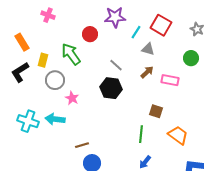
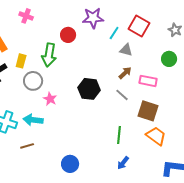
green arrow: (71, 54) -> (49, 55), turned -135
gray line: (116, 65) -> (122, 95), moved
brown square: (156, 111) -> (148, 111), moved, size x1.5
brown line: (82, 145) -> (27, 146), moved

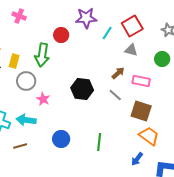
red square: (139, 26) -> (132, 26), turned 30
gray triangle: (126, 50) -> (131, 50), moved
green line: (119, 135) -> (99, 142), moved
blue arrow: (123, 163) -> (137, 159), moved
blue circle: (70, 164) -> (61, 139), moved

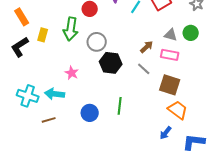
gray triangle: (131, 50) -> (171, 35), moved
gray circle: (26, 81) -> (97, 42), moved
green line: (99, 142) -> (120, 106), moved

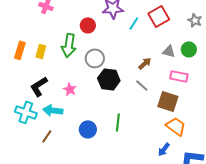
orange rectangle: (22, 17) -> (20, 50), moved, turned 48
black L-shape: (20, 47) -> (39, 86), moved
pink rectangle: (170, 55) -> (179, 76), moved
brown line: (49, 120) -> (47, 136), turned -40

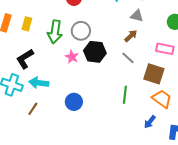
green arrow: (69, 45) -> (55, 32), moved
gray triangle: (169, 51) -> (137, 16), moved
pink star: (70, 89) -> (72, 57), moved
green line: (118, 122) -> (125, 95), moved

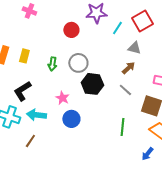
green arrow: (55, 32) -> (52, 64), size x0.6
pink star: (72, 57) -> (62, 98), moved
blue circle: (74, 102) -> (71, 119), moved

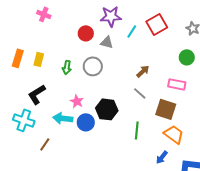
gray triangle: (134, 48) -> (107, 42), moved
black hexagon: (92, 84) -> (107, 109), moved
cyan arrow: (36, 115) -> (63, 118), moved

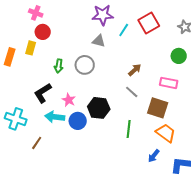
red circle: (86, 33) -> (43, 32), moved
yellow rectangle: (39, 59) -> (31, 48), moved
black L-shape: (37, 94) -> (43, 93), moved

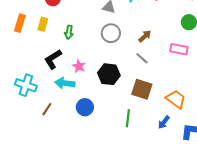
yellow rectangle: (31, 48) -> (43, 24), moved
gray circle: (85, 65) -> (111, 33), moved
brown square: (158, 108) -> (142, 89), moved
blue circle: (78, 121) -> (85, 107), moved
green line: (129, 129) -> (128, 118), moved

